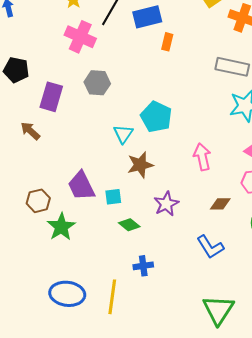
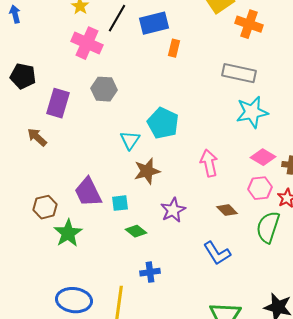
brown diamond: (220, 204) -> (227, 210), turned 45

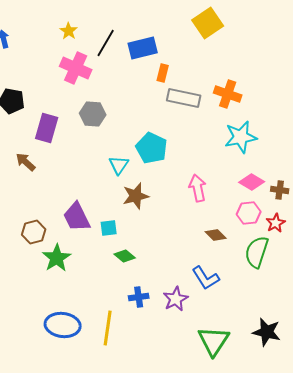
orange cross: (249, 24) -> (228, 94), moved
gray rectangle: (239, 73) -> (184, 98), moved
purple star: (173, 210) -> (176, 299), moved

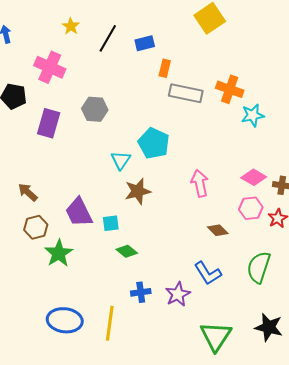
blue rectangle: (143, 48) -> (145, 43), size x0.7
pink cross: (76, 68) -> (50, 67), moved
cyan star: (241, 137) -> (253, 115), moved, size x0.7
brown arrow: (26, 162) -> (28, 192), moved
green semicircle: (257, 252) -> (259, 267), moved

